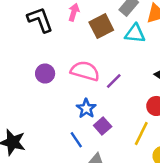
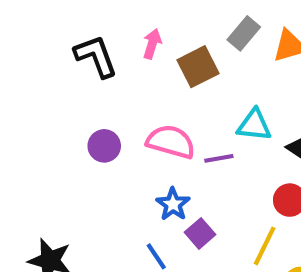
cyan triangle: (135, 34) -> (254, 125), moved
purple line: (114, 81) -> (219, 158), turned 35

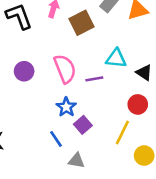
pink semicircle: (171, 142) -> (65, 69), turned 52

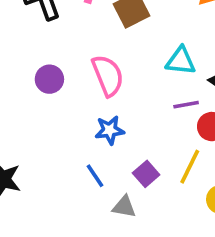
purple line: (94, 79) -> (186, 105), moved
blue star: (66, 107) -> (110, 130), turned 30
purple square: (83, 125) -> (146, 174), moved

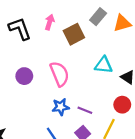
purple line: (186, 105) -> (85, 110), moved, turned 32

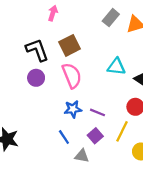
pink arrow: (50, 22) -> (53, 13), moved
black L-shape: (20, 29) -> (37, 50), moved
brown square: (74, 34) -> (70, 45), moved

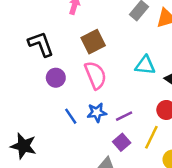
black L-shape: (37, 50) -> (41, 44), moved
purple line: (97, 112) -> (124, 116), turned -48
blue line: (64, 137) -> (71, 116), moved

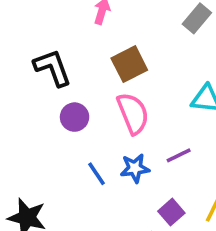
purple line: (124, 116) -> (179, 155), moved

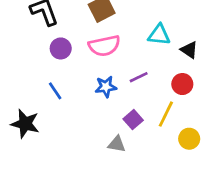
pink semicircle: (133, 113) -> (104, 46), turned 100
blue line: (96, 174) -> (55, 91), moved

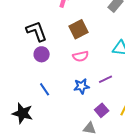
pink semicircle: (104, 46) -> (81, 56), size x0.7
purple circle: (61, 48) -> (42, 54), moved

